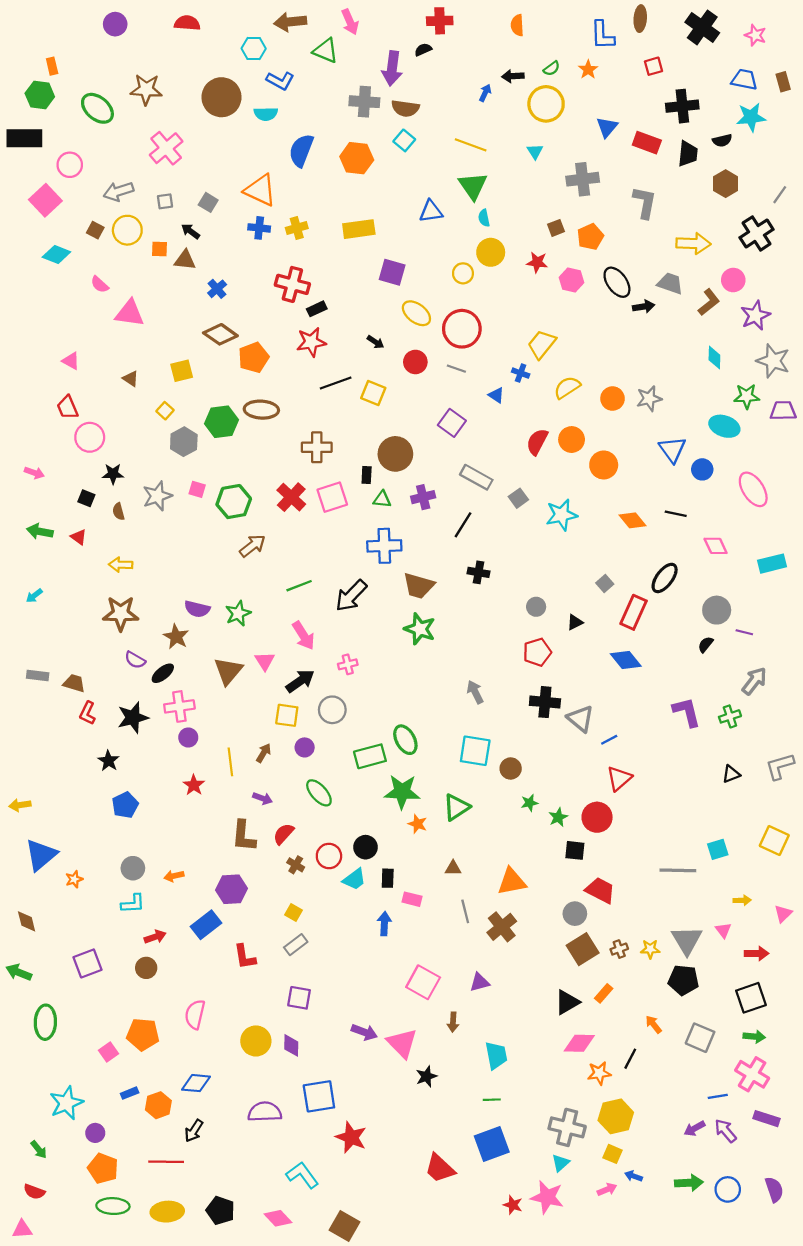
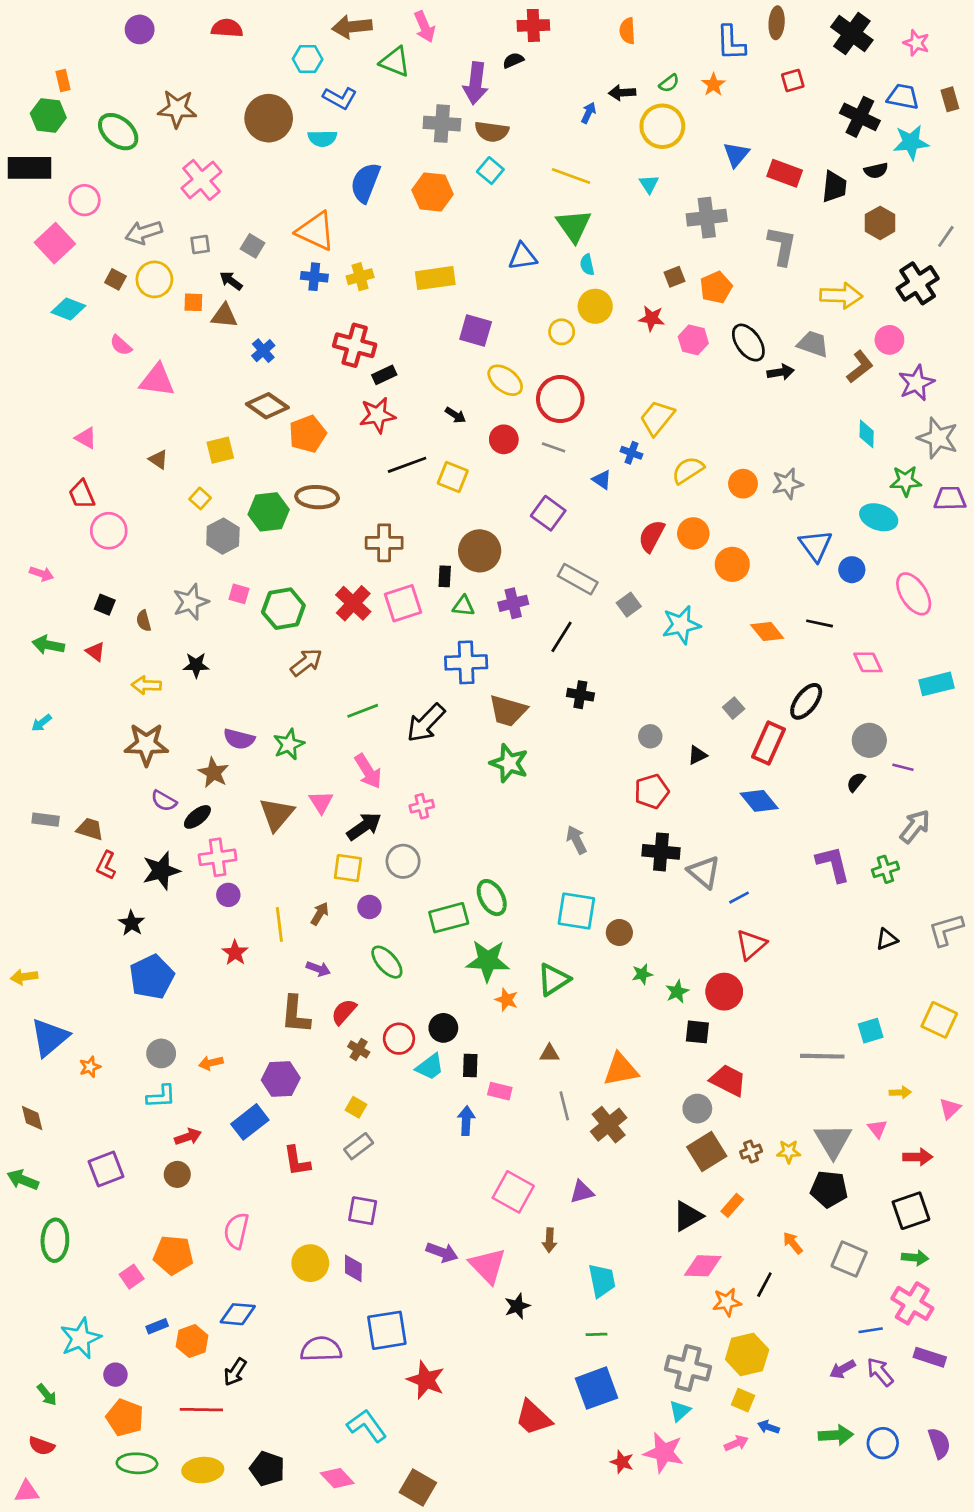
black cross: (682, 106) -> (860, 117), moved, turned 32
black star: (113, 474) -> (196, 665), moved
blue pentagon: (125, 805) -> (152, 977), size x1.4

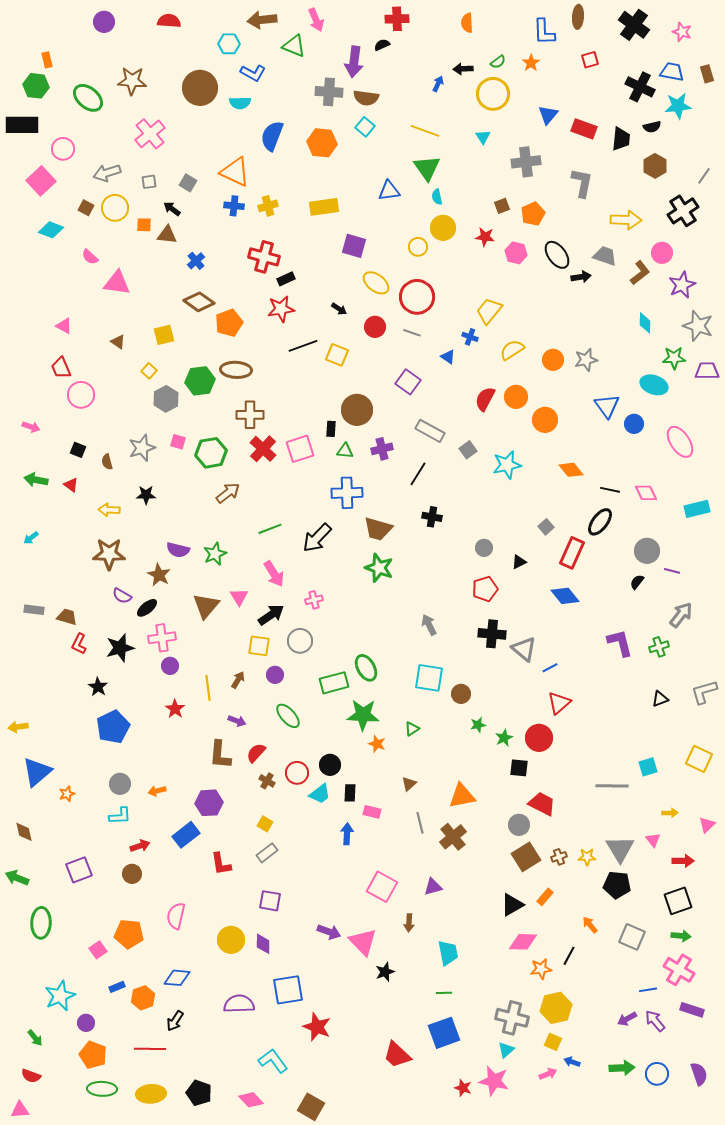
brown cross: (384, 543) -> (250, 415), moved
black line: (820, 623) -> (610, 490), moved
green triangle: (554, 980) -> (412, 729), size x0.6
brown triangle: (549, 1053) -> (409, 784), turned -42

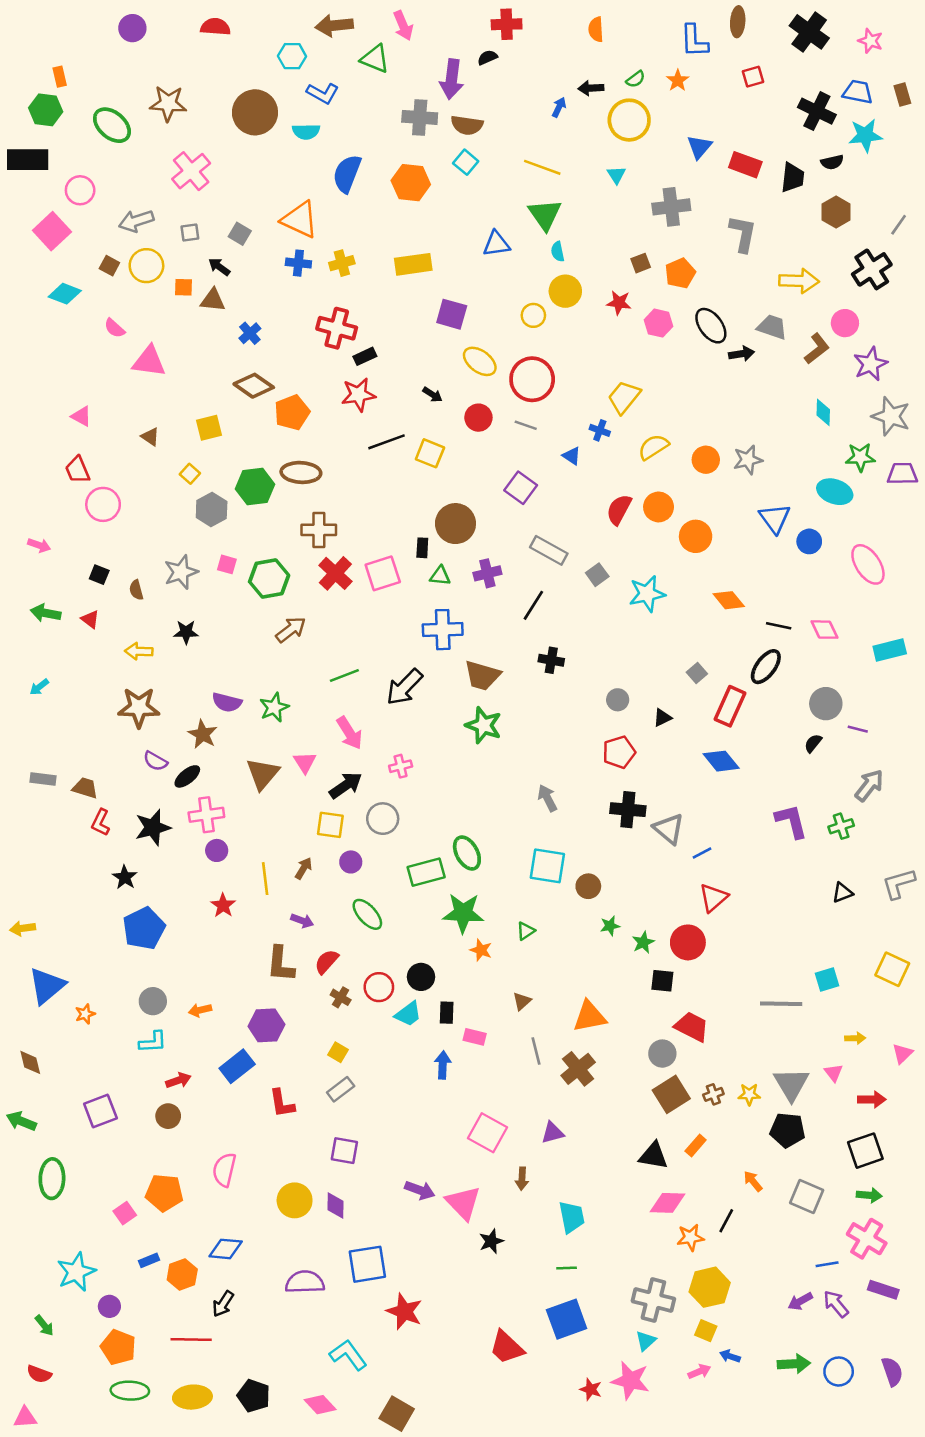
black triangle: (512, 905) -> (653, 1156), turned 40

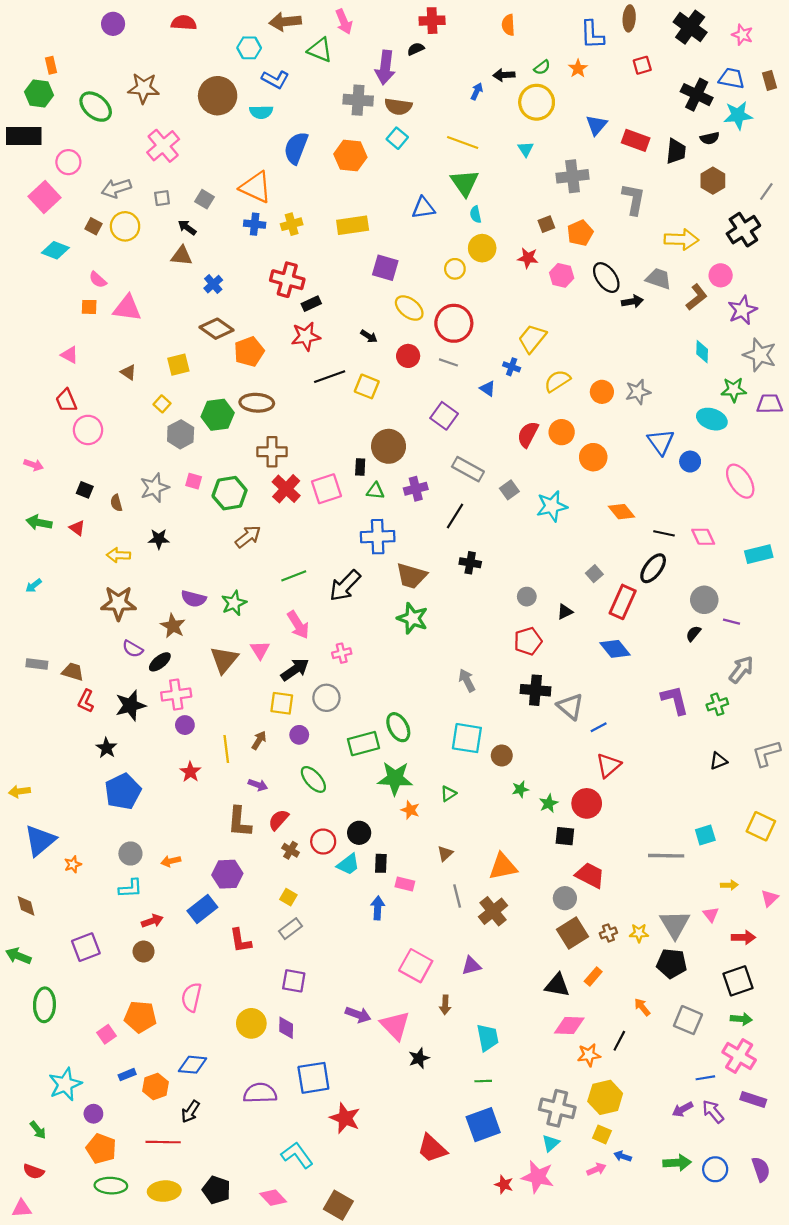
orange square: (183, 287) -> (89, 307), moved

